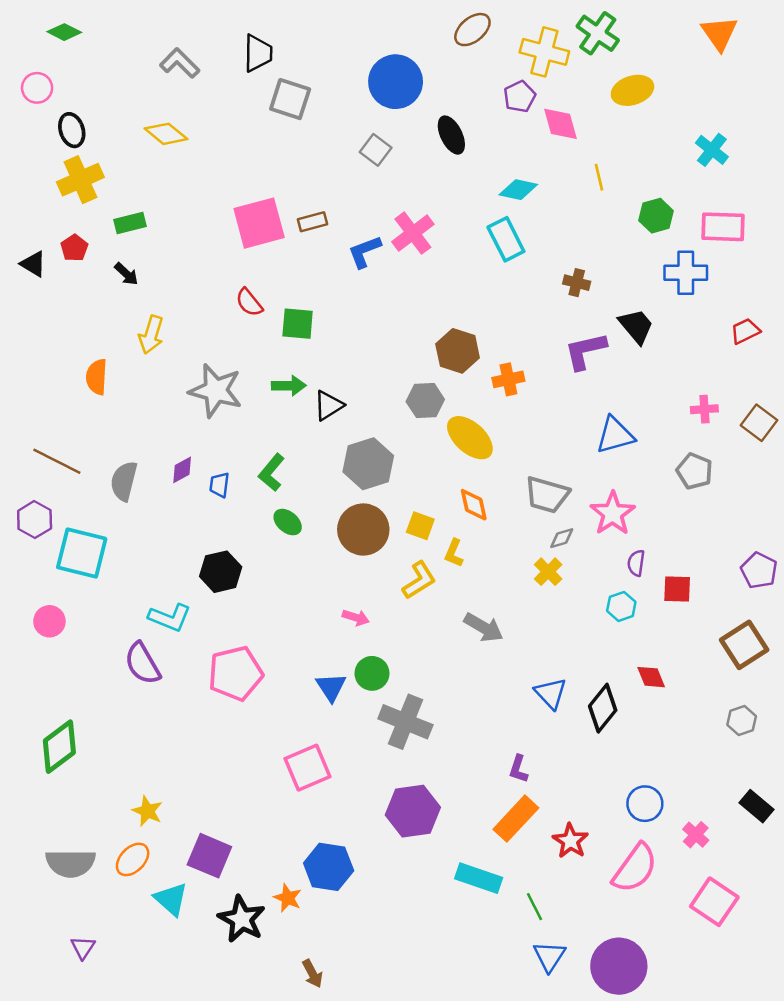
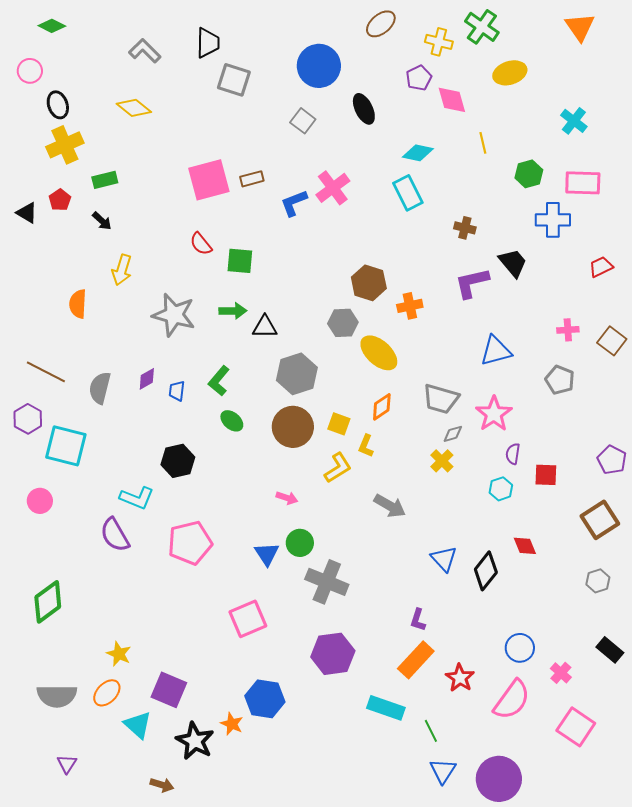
yellow cross: (544, 52) -> (439, 42), size x0.7
black triangle: (329, 405) -> (265, 327), turned 32
orange diamond: (474, 505) -> (382, 407), turned 68
brown arrow: (312, 974) -> (162, 785), moved, turned -45

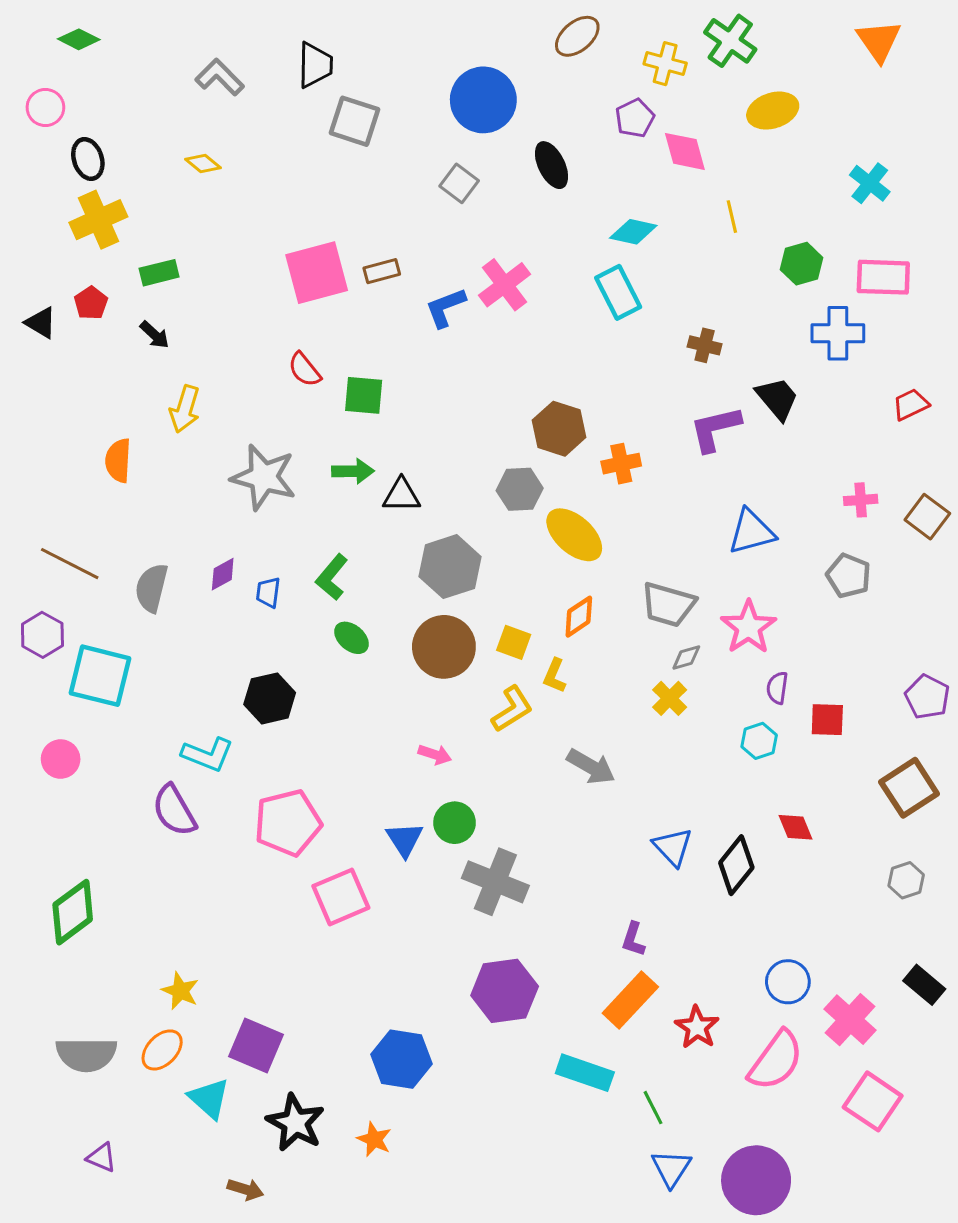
yellow diamond: (134, 108) -> (203, 164), size x0.7
pink square: (248, 619) -> (341, 897), moved
pink cross: (561, 673) -> (850, 1020), size x1.6
orange star: (232, 724) -> (374, 1139), moved
purple triangle: (67, 764) -> (101, 1158), turned -40

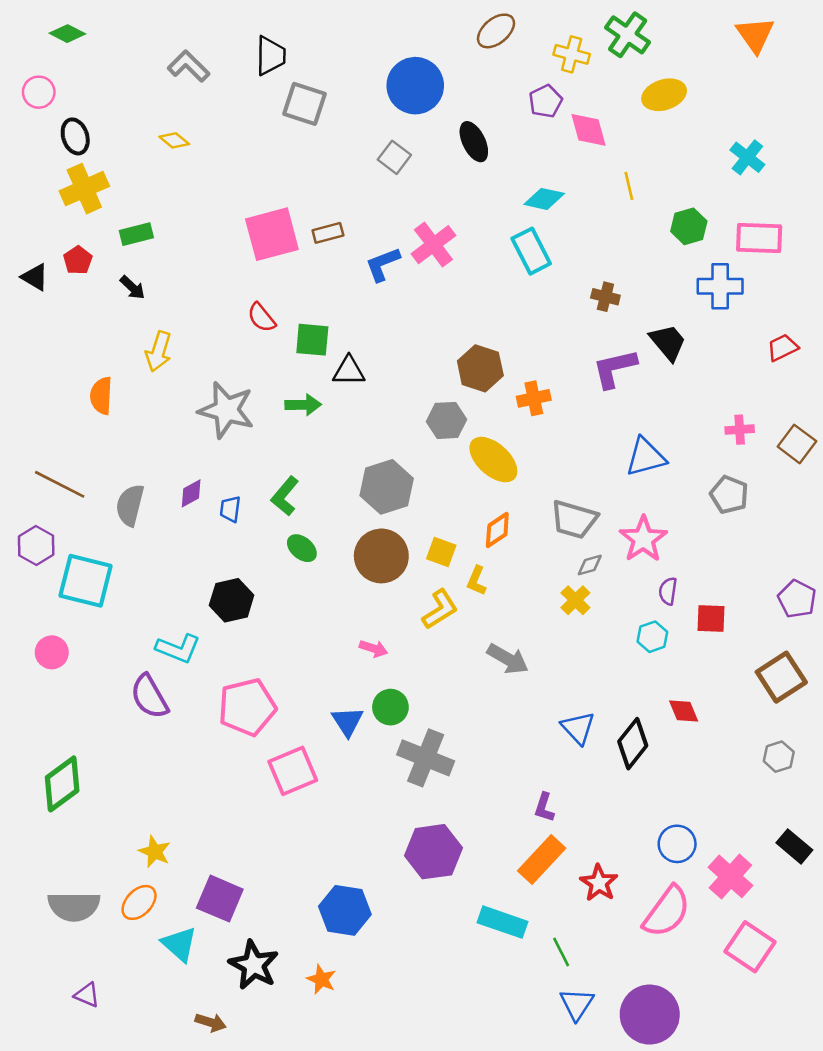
black triangle: (401, 495) -> (349, 371), moved

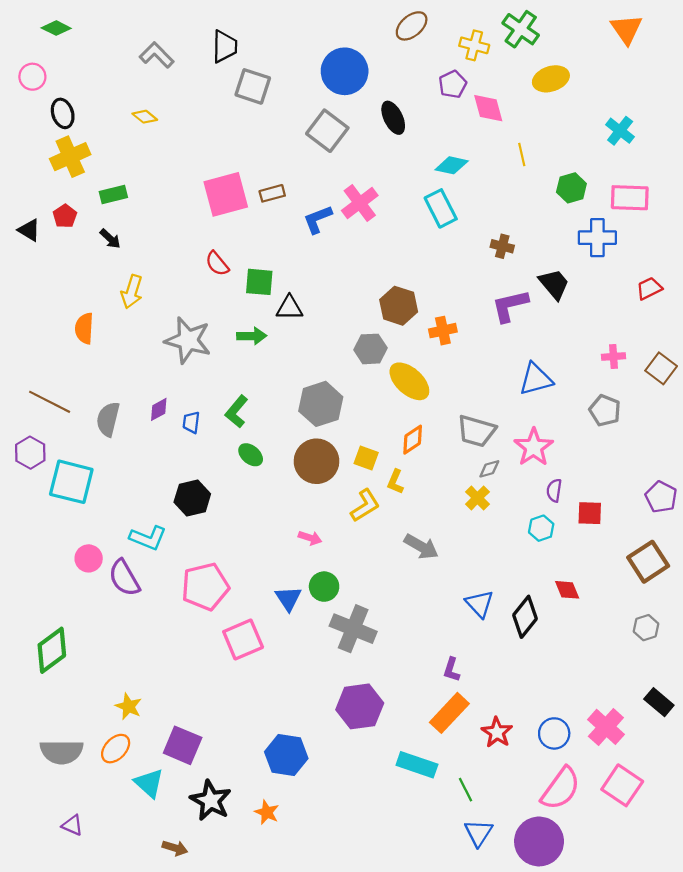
gray square: (394, 157) -> (327, 131), size x1.5
pink circle: (52, 652) -> (89, 558), moved
blue circle: (677, 844) -> (554, 733), moved
pink semicircle: (667, 912) -> (561, 789), moved

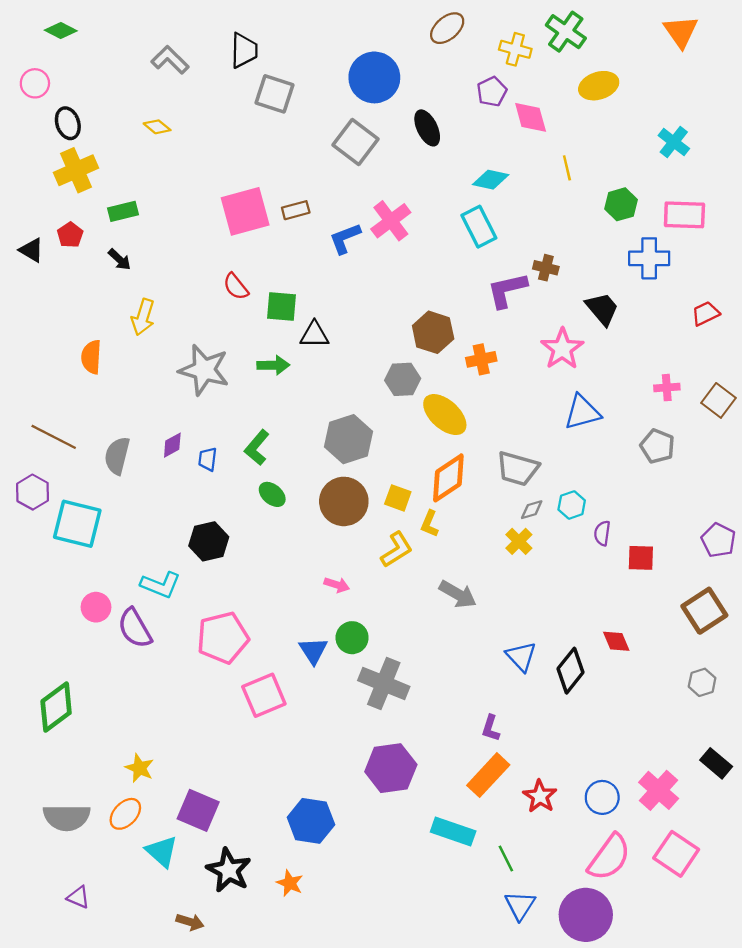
purple L-shape: (510, 306) -> (507, 290), moved
orange diamond: (413, 440) -> (448, 478), size x1.5
pink star: (534, 447) -> (562, 349), moved
cyan hexagon: (541, 528) -> (572, 505), moved

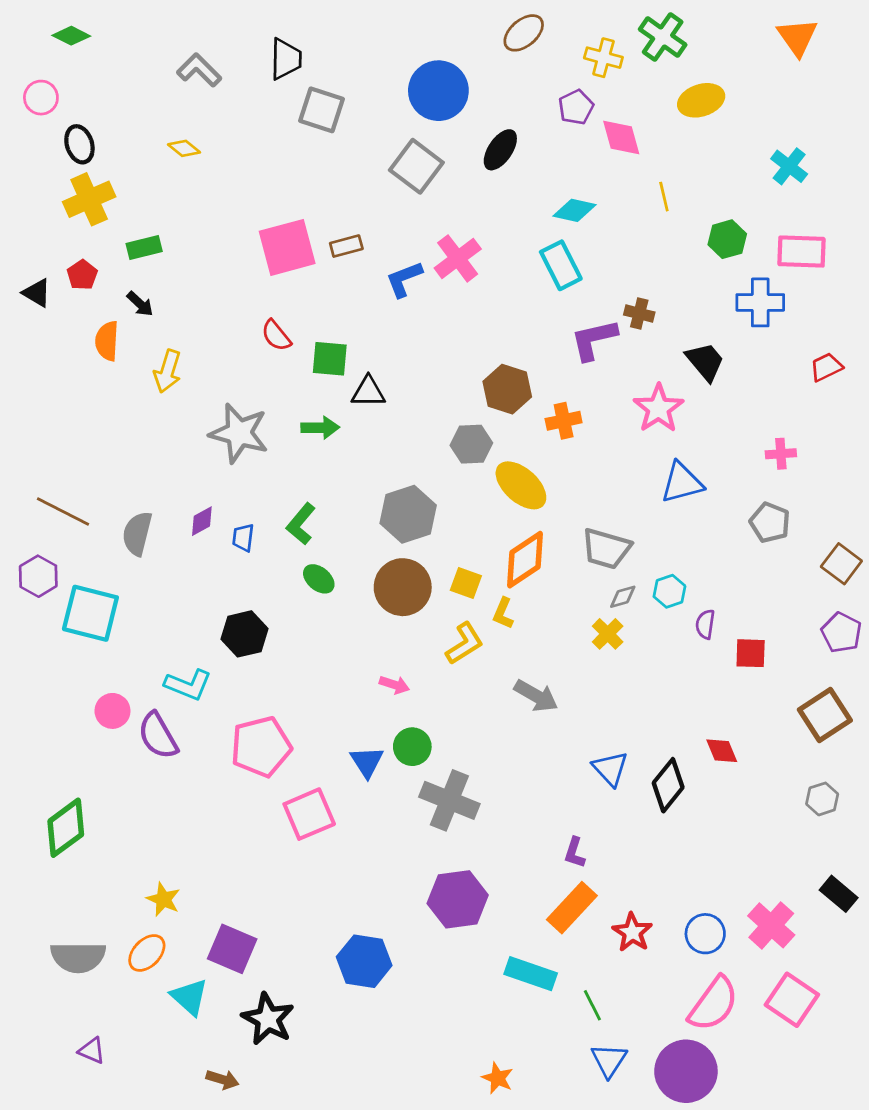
black ellipse: (427, 128) -> (500, 150), turned 60
orange semicircle: (91, 357) -> (107, 341), moved
brown square: (718, 400) -> (841, 564), moved
orange star: (290, 883) -> (498, 1078), moved

